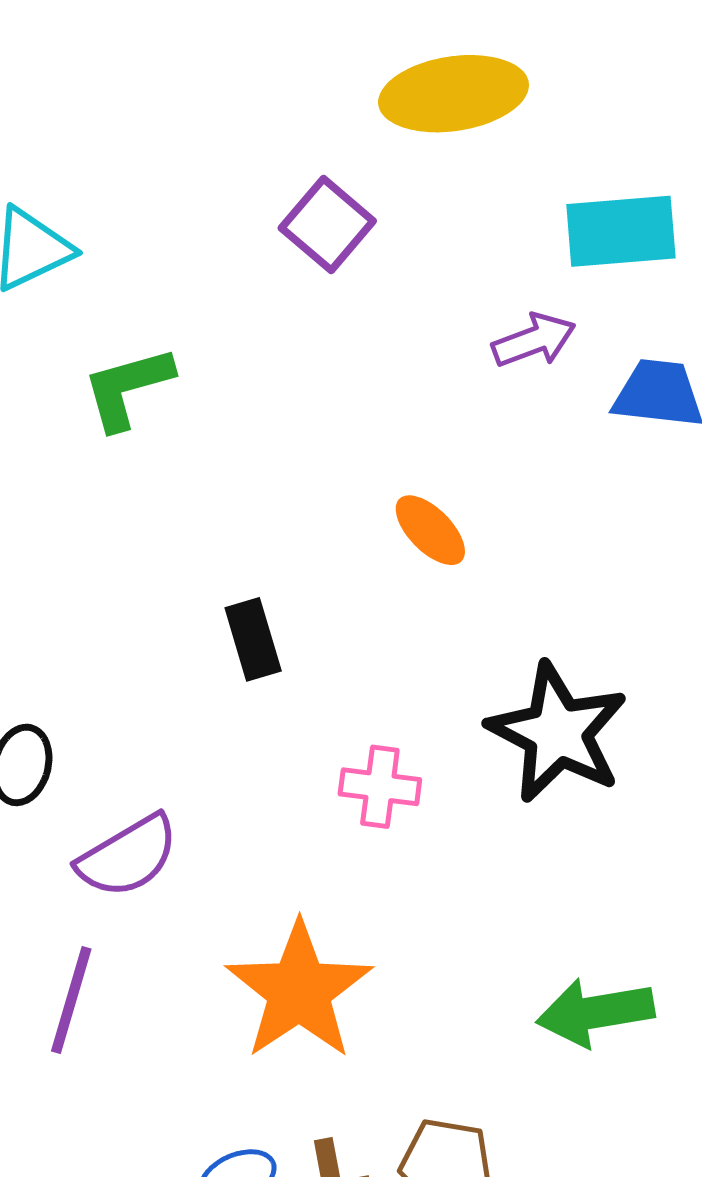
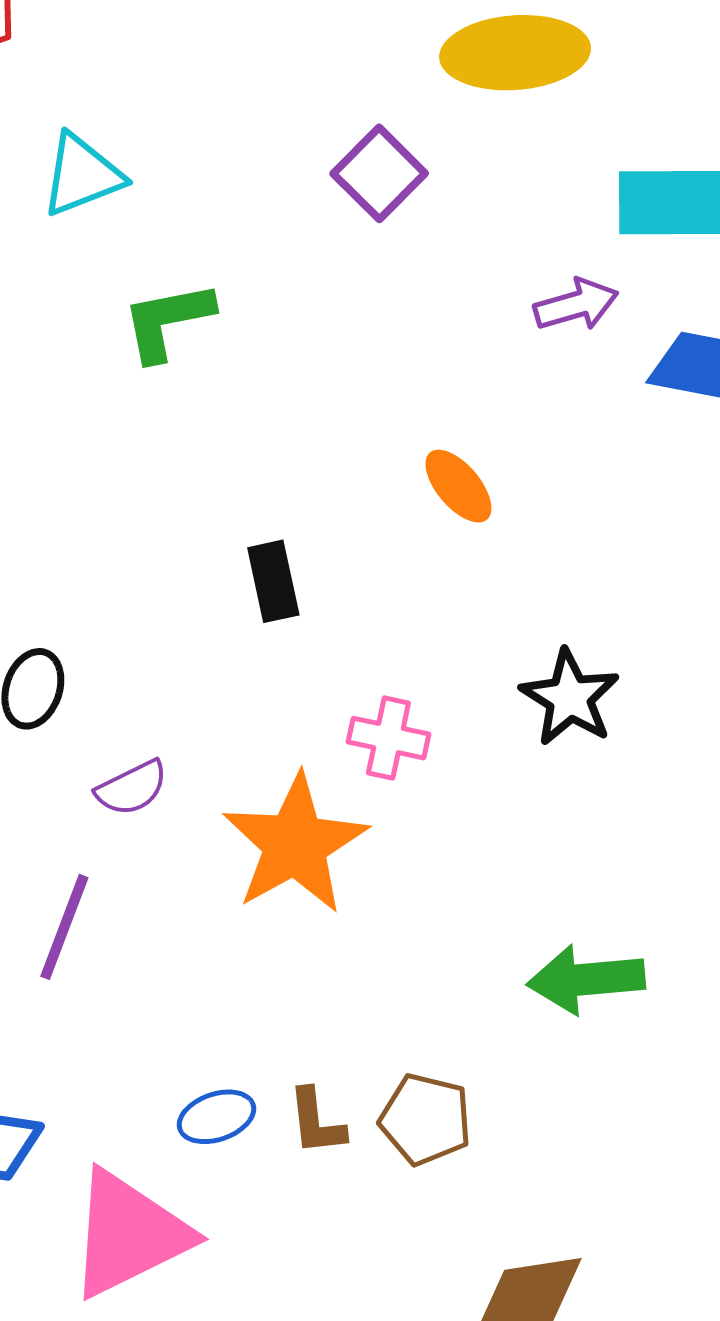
black star: (558, 733) -> (570, 698), size x0.7
purple semicircle: (128, 856) -> (132, 788), size x0.7
orange star: (299, 991) -> (295, 844), moved

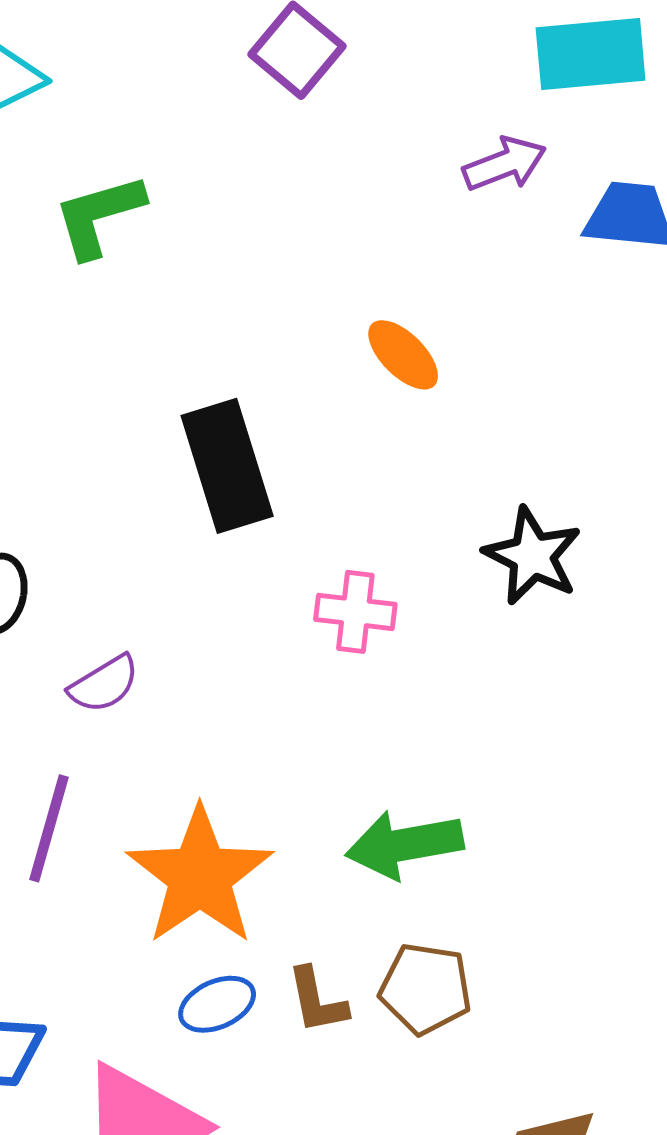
black rectangle: (273, 581) -> (227, 466), size x1.6
orange star: (295, 844) -> (200, 876), moved
green arrow: (586, 979) -> (404, 845), moved

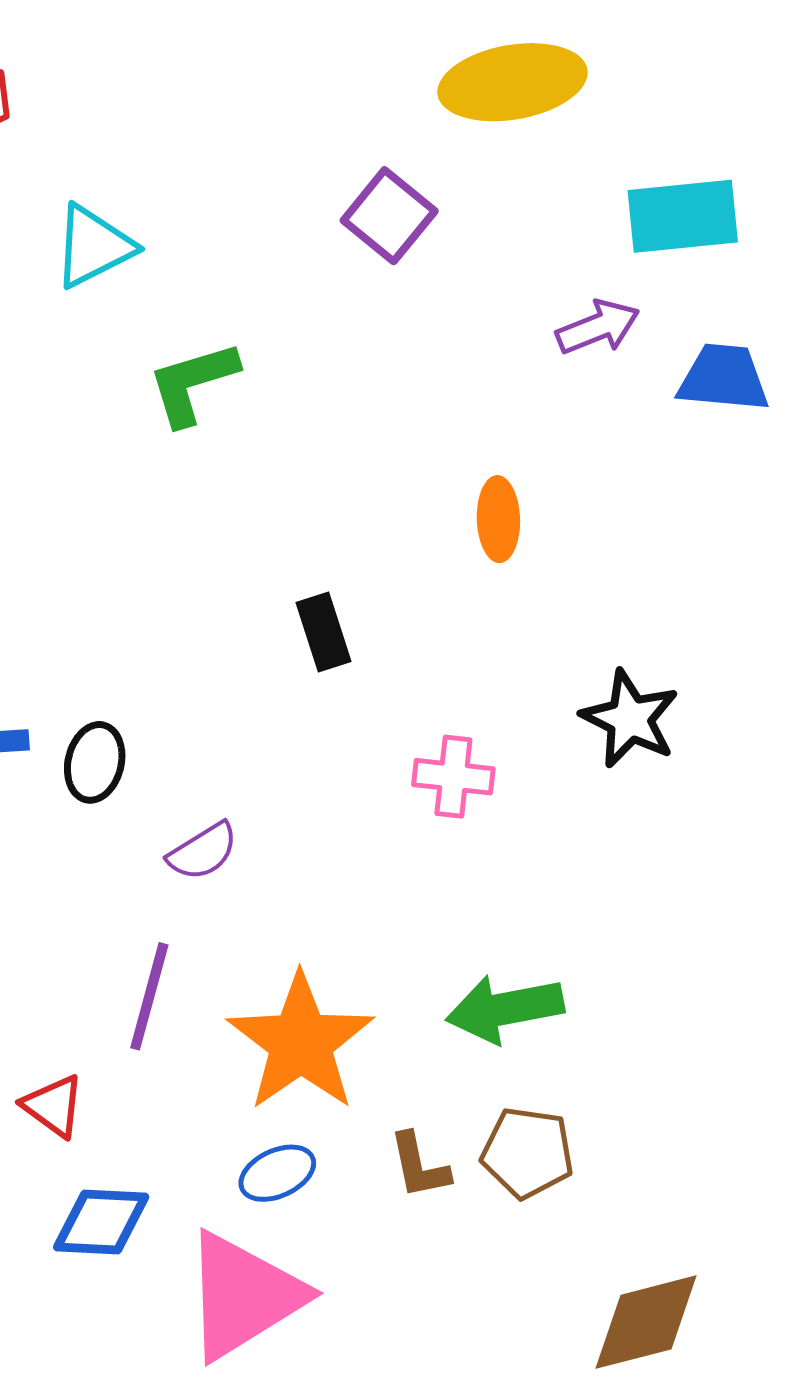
orange ellipse: (403, 355) -> (498, 519), turned 44
black rectangle: (227, 466) -> (324, 632), size x0.6
blue ellipse: (217, 1004) -> (277, 1173), moved

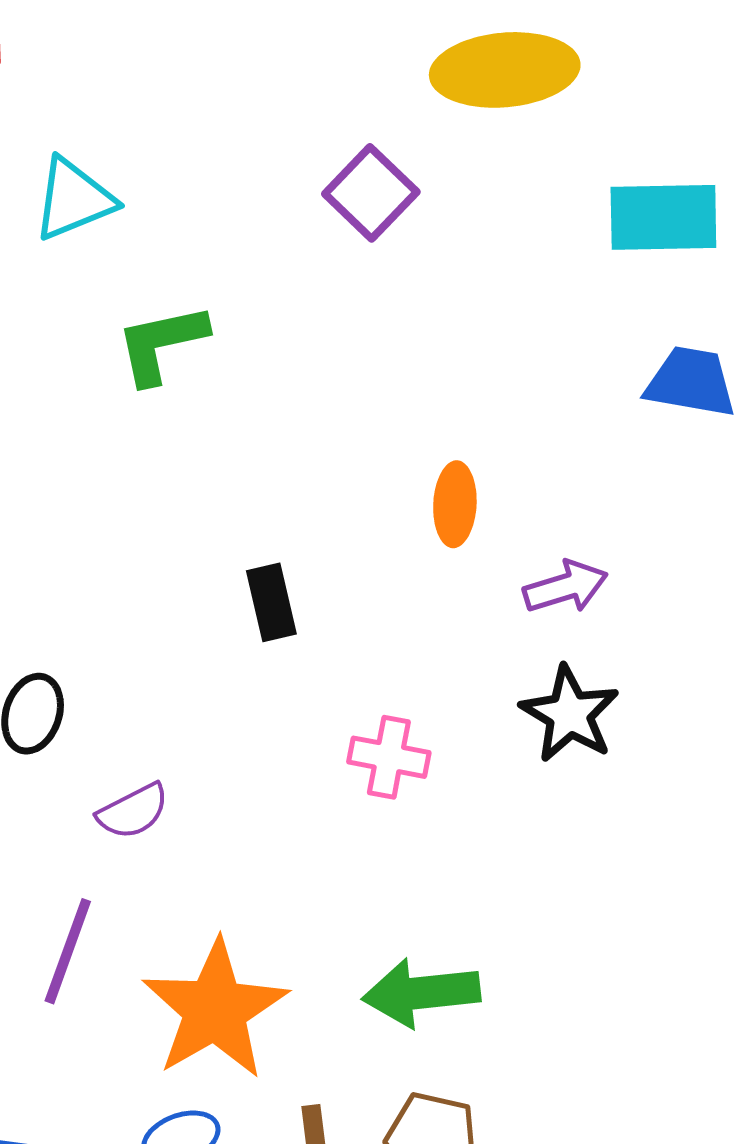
purple arrow: (598, 327) -> (566, 587), moved

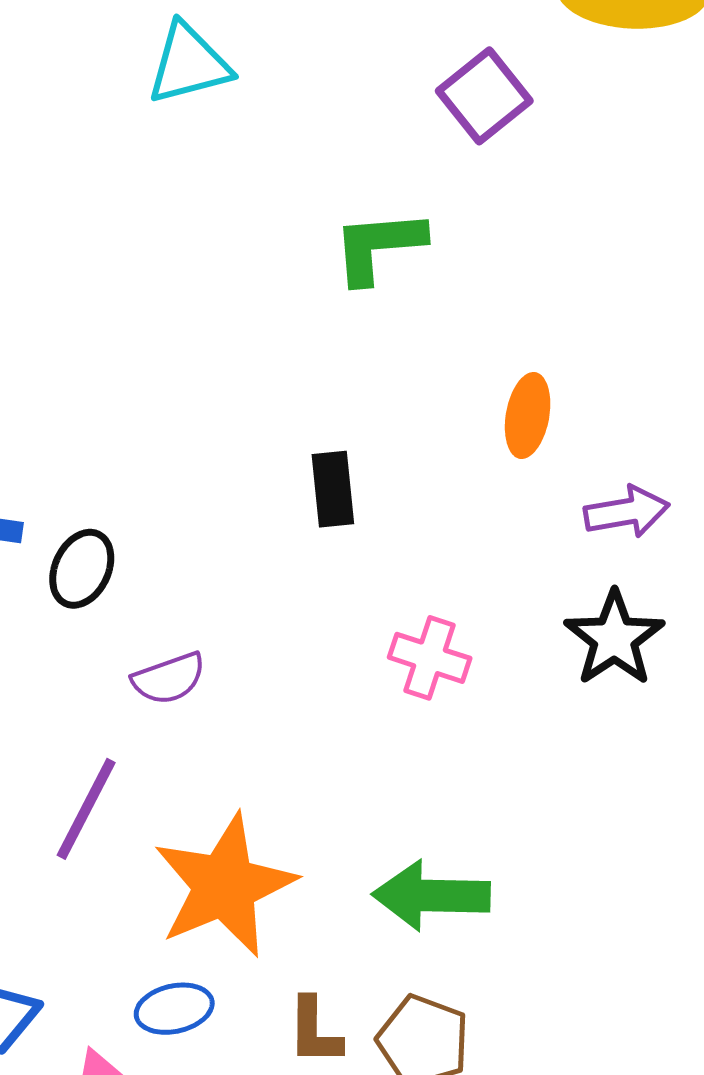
green L-shape: (161, 344) -> (378, 246), moved

